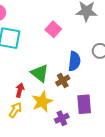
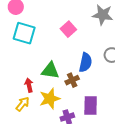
green triangle: (40, 73) -> (50, 71), turned -36
red arrow: (20, 90) -> (29, 85), turned -32

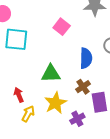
brown cross: (72, 80) -> (83, 87), moved
red arrow: (29, 85) -> (19, 95), moved

